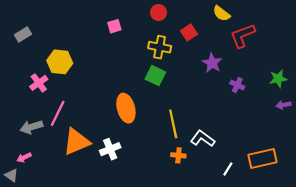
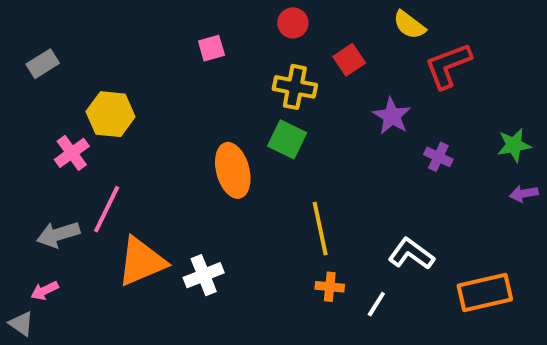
orange ellipse: (126, 108) -> (233, 170), moved
white L-shape: (203, 139) -> (411, 254), moved
white line: (228, 169) -> (376, 304), moved

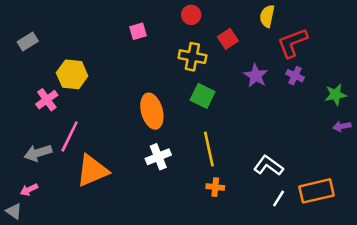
yellow semicircle: (409, 25) -> (267, 16), turned 65
green square: (287, 139) -> (203, 96), moved
purple cross: (438, 157) -> (295, 76), moved
white cross: (204, 275) -> (158, 157), moved
white line: (376, 304) -> (279, 198), moved

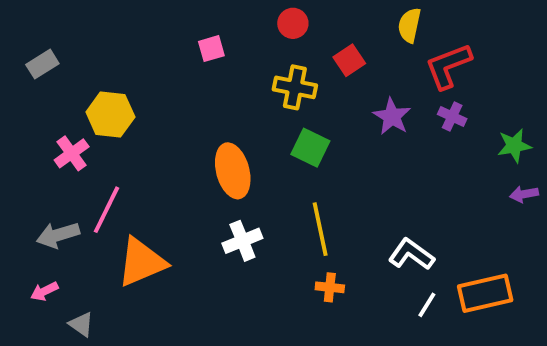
gray triangle: (14, 211) -> (81, 324), moved

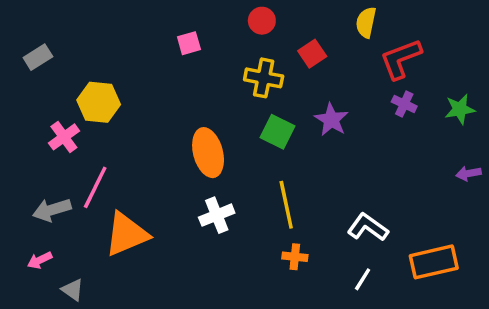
purple star: (392, 116) -> (331, 120), moved
green star: (514, 146) -> (460, 109), moved
white line: (427, 305) -> (363, 279), moved

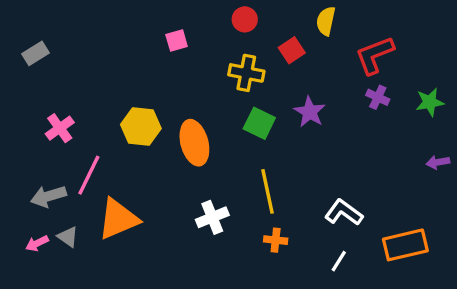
yellow semicircle: (366, 22) -> (326, 21), moved
yellow hexagon: (99, 102) -> (141, 126), moved
white cross: (217, 215) -> (212, 217), moved
gray triangle: (73, 290) -> (68, 237), moved

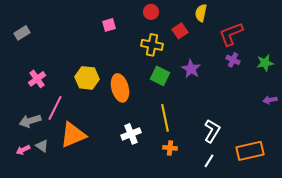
white L-shape: (344, 212) -> (212, 131), turned 85

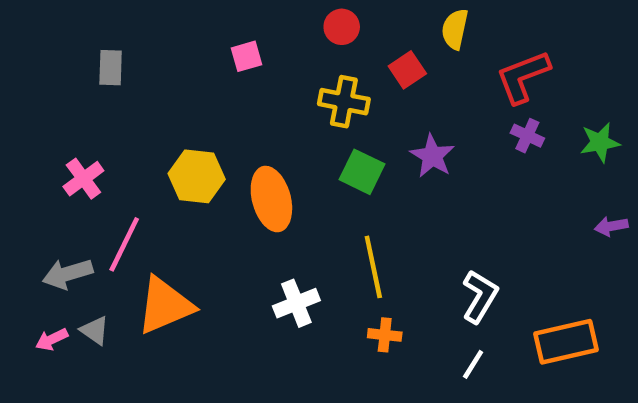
gray rectangle: (22, 33) -> (111, 68), moved, turned -56

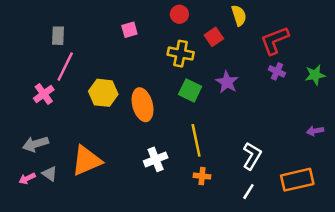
yellow semicircle: (455, 29) -> (239, 15), turned 150
purple arrow: (611, 226) -> (315, 131), moved
pink line: (124, 244) -> (65, 67), moved

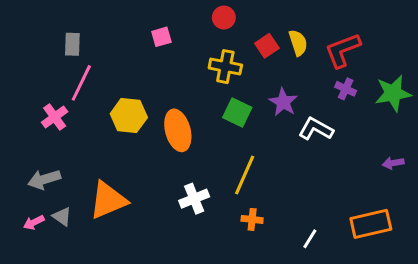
yellow semicircle: (239, 15) -> (298, 43), moved
green star: (315, 75) -> (393, 93), size x1.4
yellow line: (196, 140) -> (245, 175), turned 36
white L-shape: (252, 156) -> (316, 129), moved, turned -92

